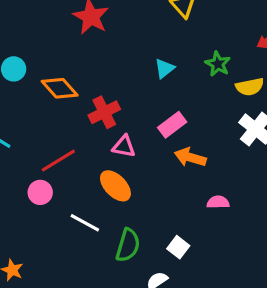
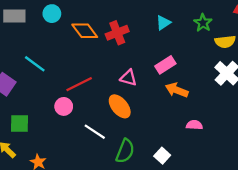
red cross: (104, 112) -> (117, 33), moved

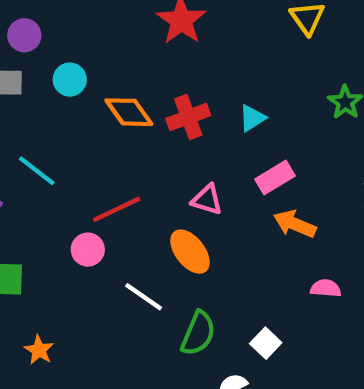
cyan triangle: (163, 23) -> (252, 118), moved

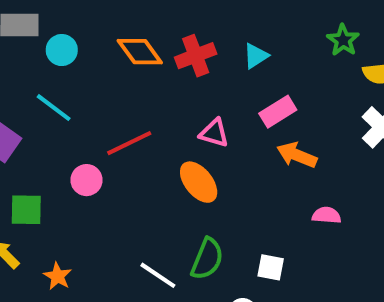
cyan circle: (70, 80) -> (62, 50), moved
pink circle: (88, 250) -> (86, 180), moved
white line: (144, 297) -> (158, 275), moved
white square: (266, 343) -> (271, 267), turned -32

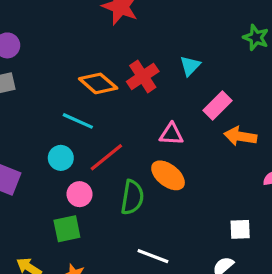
cyan circle: (62, 50) -> (61, 158), moved
cyan line: (54, 108) -> (78, 121), moved
green square: (26, 210) -> (67, 229), moved
green semicircle: (207, 259) -> (132, 197), moved

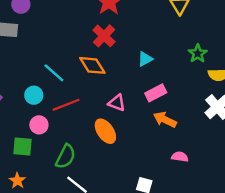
red cross: (143, 76) -> (104, 36), moved, turned -30
orange diamond: (98, 83) -> (92, 65), moved
green semicircle: (132, 197) -> (66, 157), moved

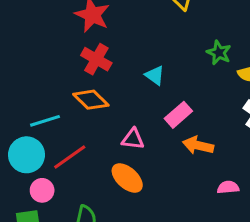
cyan triangle: (145, 59) -> (155, 75), turned -42
cyan line: (54, 73) -> (45, 121), turned -45
cyan circle: (34, 95) -> (27, 155), size x1.5

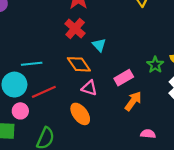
green star: (219, 53) -> (155, 65), moved
cyan triangle: (155, 75) -> (99, 45), moved
orange diamond: (91, 100) -> (79, 64), moved
orange arrow: (198, 145) -> (133, 101), turned 102

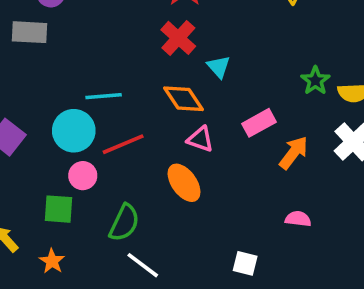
green star: (155, 65) -> (315, 81), moved
orange arrow: (133, 101) -> (294, 153), moved

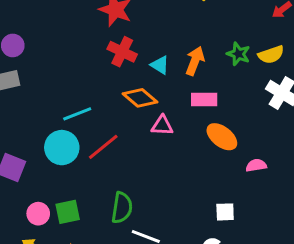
pink rectangle: (259, 123) -> (204, 99), turned 45
orange arrow: (294, 153) -> (195, 61), moved
pink circle: (83, 176) -> (38, 214), moved
orange ellipse: (184, 183) -> (222, 137), moved

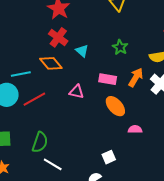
green star: (238, 54) -> (120, 47), moved
orange arrow: (195, 61) -> (136, 77), moved
orange diamond: (140, 98) -> (51, 63), moved
white square: (225, 212) -> (109, 157), turned -32

